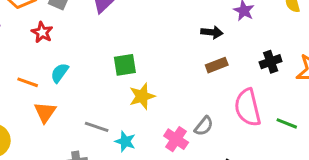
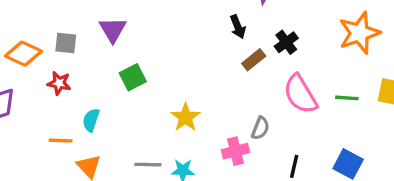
black arrow: (212, 32) -> (238, 27), turned 80
black cross: (271, 62) -> (286, 42), moved
green square: (125, 65) -> (133, 77), moved
pink cross: (176, 139) -> (235, 151), turned -30

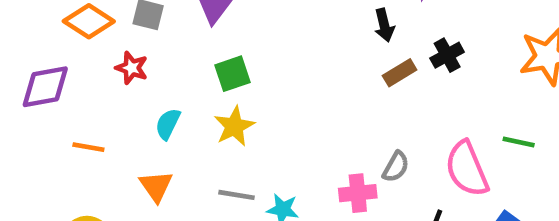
pink semicircle: (300, 94) -> (467, 169), moved
yellow star: (186, 117) -> (234, 126), moved
orange line: (61, 141) -> (88, 147), moved

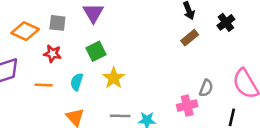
brown rectangle: (400, 73) -> (190, 38), moved
green square: (232, 74) -> (96, 51), moved
orange line: (88, 147) -> (44, 85), moved

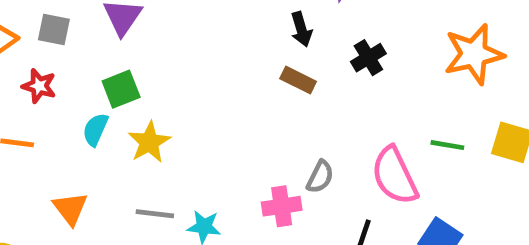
brown rectangle: (190, 38) -> (298, 80), turned 60
cyan semicircle: (77, 82) -> (95, 130), moved

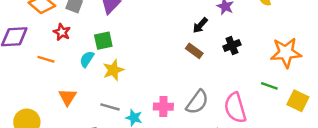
black arrow: (301, 29) -> (200, 25), turned 49
green line: (447, 145) -> (269, 86), moved
gray semicircle: (320, 177) -> (197, 102), size x1.5
pink cross: (282, 206) -> (163, 107), moved

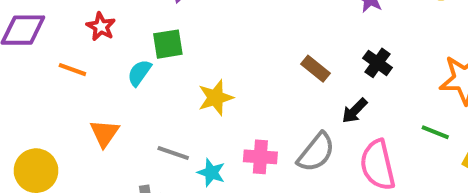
black arrow: (200, 25) -> (355, 111), moved
black cross: (232, 45) -> (377, 63), turned -35
yellow star: (113, 70) -> (216, 98), moved

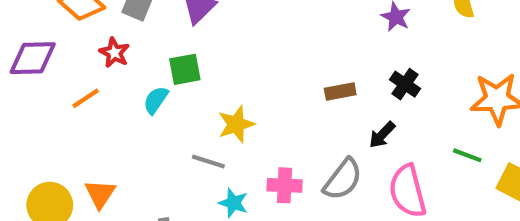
brown rectangle: (315, 69) -> (340, 92), turned -48
orange line: (72, 70) -> (86, 98), turned -52
orange triangle: (104, 133) -> (100, 194), moved
gray line: (173, 153) -> (208, 162), moved

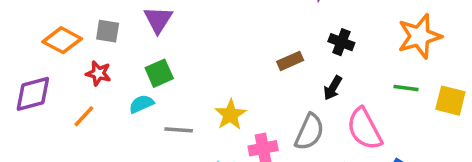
cyan semicircle: (156, 100) -> (141, 104), turned 45
yellow star: (236, 124) -> (230, 115), moved
gray line: (208, 162) -> (179, 130), moved

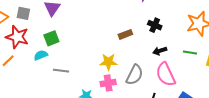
red star: (98, 73) -> (17, 37), size x1.6
black arrow: (333, 88) -> (160, 51), moved, turned 40
yellow star: (230, 115) -> (108, 62), moved, turned 30

